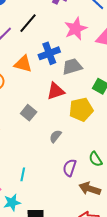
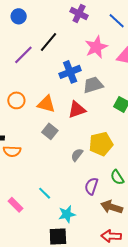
orange triangle: (23, 64) -> (46, 104), moved
yellow pentagon: (81, 110) -> (101, 144), moved
cyan line: (23, 174) -> (45, 193), turned -56
cyan star: (12, 202) -> (67, 214), moved

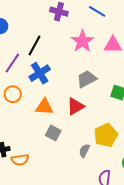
blue cross: (70, 72) -> (40, 73), moved
orange circle: (16, 100) -> (13, 94), moved

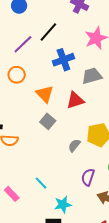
blue cross: (40, 73) -> (63, 60), moved
orange triangle: (44, 107) -> (45, 94), turned 30

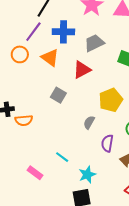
purple line: (23, 44) -> (33, 32), moved
blue cross: (63, 60) -> (63, 32), turned 30
orange triangle: (45, 94) -> (50, 58), moved
gray semicircle: (74, 145) -> (89, 122), moved

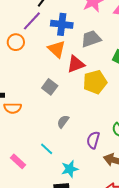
orange triangle: (50, 58) -> (57, 49), moved
yellow pentagon: (111, 100) -> (95, 82), moved
gray semicircle: (89, 122) -> (63, 122), moved

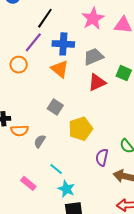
red triangle: (76, 64) -> (97, 82), moved
yellow pentagon: (95, 82) -> (81, 129), moved
gray semicircle: (63, 122) -> (40, 141), moved
cyan star: (70, 169) -> (66, 189), moved, turned -30

